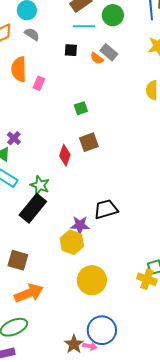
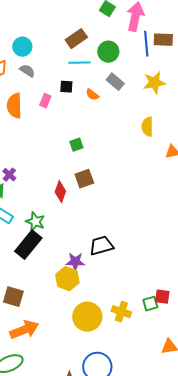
gray rectangle: (109, 52) -> (115, 82), moved
pink rectangle: (39, 83) -> (45, 101), moved
yellow cross: (147, 279) -> (121, 312), moved

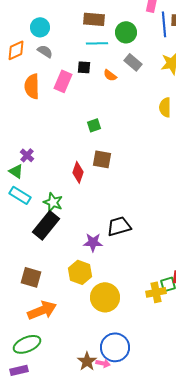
brown rectangle: (76, 39) -> (94, 19), turned 40
pink rectangle: (45, 101) -> (63, 81), size x1.5
brown square: (84, 179) -> (102, 159), turned 30
yellow hexagon: (67, 279) -> (80, 272), moved
yellow cross: (121, 312) -> (156, 292), moved, turned -30

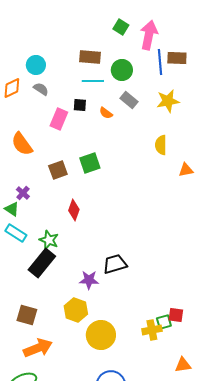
orange semicircle: (32, 86) -> (22, 144), moved, turned -35
green square: (94, 125) -> (90, 163), size x1.5
brown square: (102, 159) -> (58, 170), moved, turned -30

